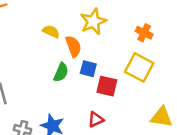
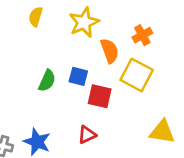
yellow semicircle: (51, 31) -> (36, 17), moved, turned -98
orange cross: (144, 33) -> (142, 35), turned 35
orange semicircle: (73, 46) -> (110, 51), moved

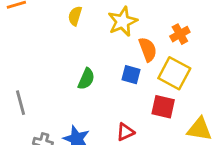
blue square: (78, 76) -> (131, 75), moved
red square: (100, 96) -> (163, 107), moved

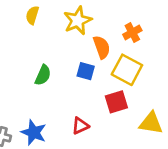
red square: (163, 107) -> (116, 102), turned -30

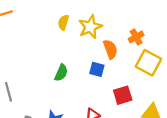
yellow semicircle: (32, 15) -> (63, 22), moved
yellow square: (127, 70) -> (148, 63), moved

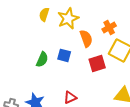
blue square: (97, 69) -> (64, 55), moved
red square: (123, 95) -> (97, 63), moved

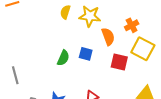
yellow star: (68, 18) -> (90, 16), turned 30
red square: (97, 63) -> (119, 62), turned 30

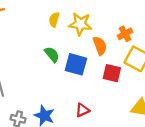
blue square: (86, 54) -> (76, 64), size x1.5
green semicircle: (63, 58) -> (52, 54), moved, turned -63

